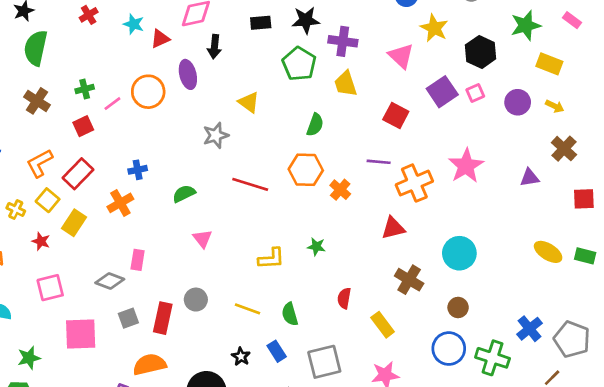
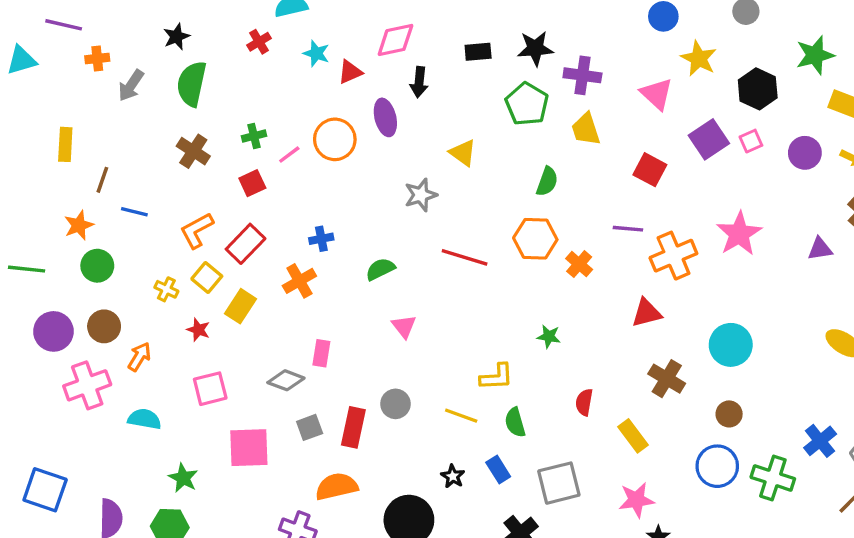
yellow L-shape: (271, 259) -> (497, 377), moved
green star: (29, 358) -> (183, 478), turned -30

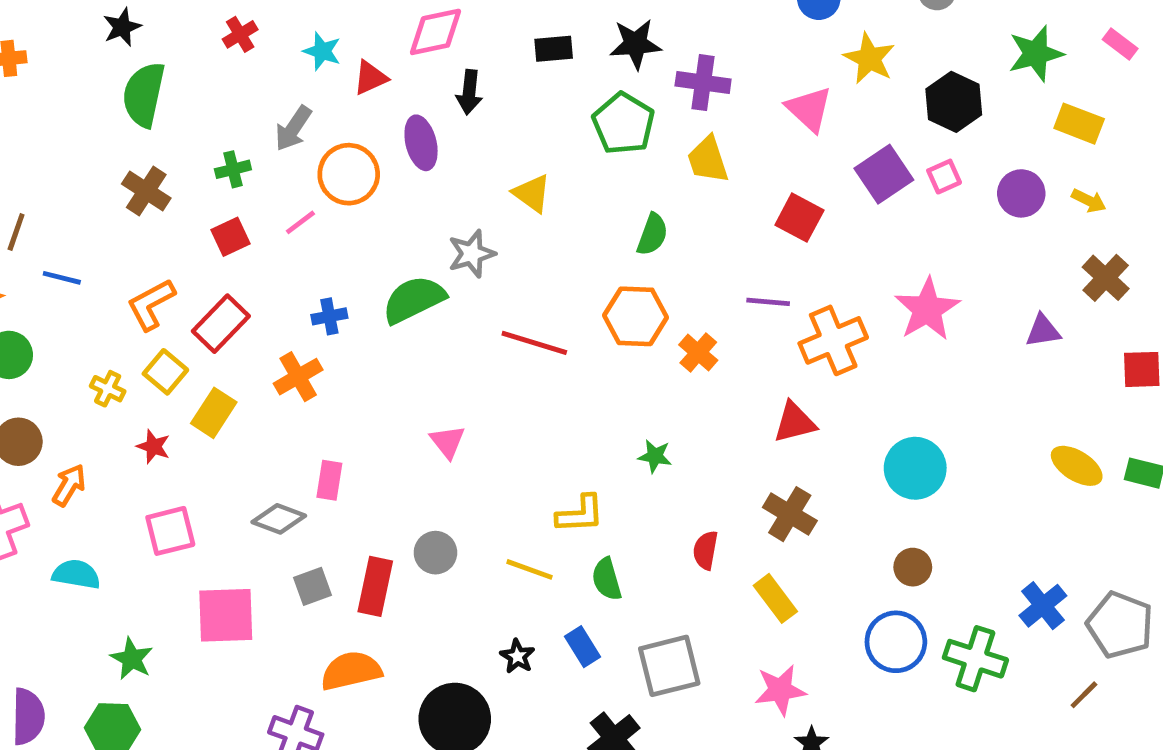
gray arrow: (131, 85) -> (293, 128), moved
pink line: (289, 155) -> (300, 222), moved
green semicircle: (380, 269) -> (414, 300), moved, size x1.5
brown cross: (667, 379) -> (790, 514), moved

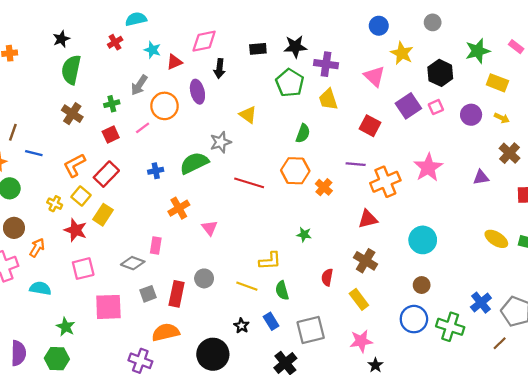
orange cross: (298, 377) -> (179, 208), moved
red star: (153, 447) -> (76, 230), size x1.5

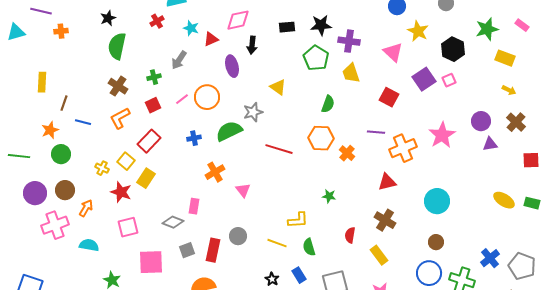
orange circle: (165, 106) -> (207, 97), moved
purple circle: (471, 115) -> (481, 121), moved
orange L-shape: (74, 165) -> (120, 118), moved

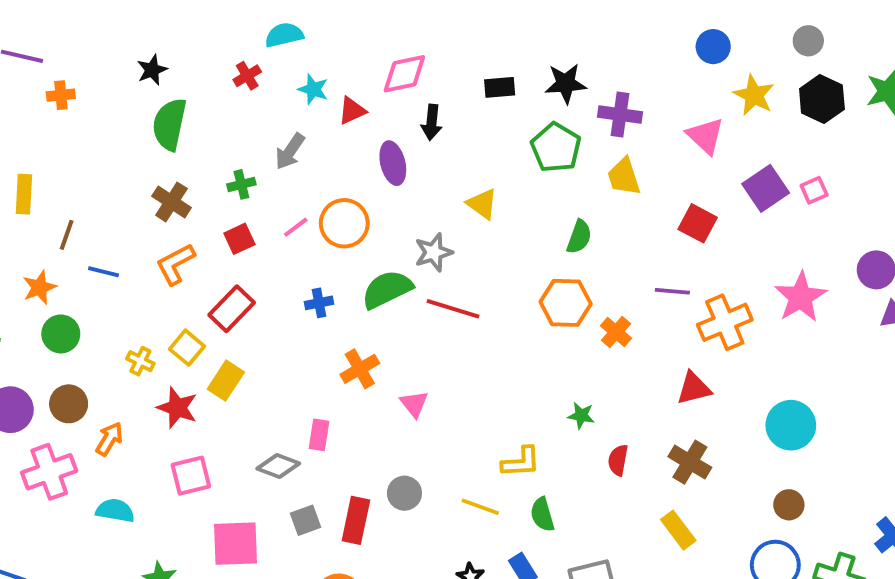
black hexagon: (453, 49) -> (822, 99), moved
red line: (279, 149) -> (453, 309), moved
red semicircle: (350, 235) -> (618, 460), moved

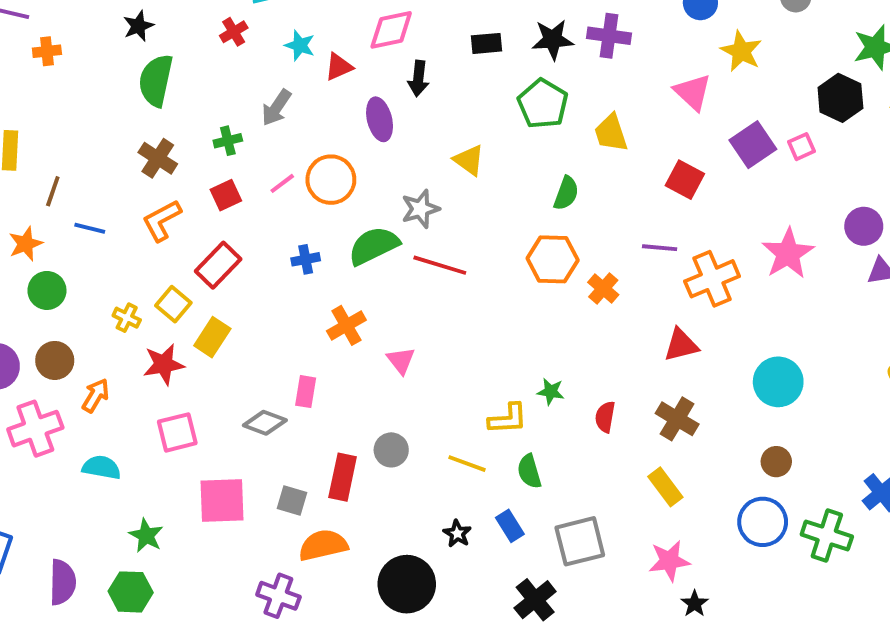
black hexagon: (822, 99) -> (840, 98), moved
purple cross: (620, 115) -> (609, 36), moved
red star: (177, 408) -> (164, 364), turned -30
green star: (581, 415) -> (551, 392), moved
gray square: (305, 520) -> (292, 500), moved, turned 36

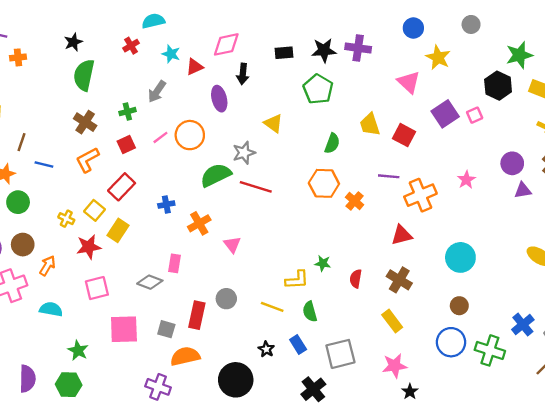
yellow trapezoid: (611, 133) -> (370, 124), moved
pink star: (788, 254) -> (466, 180), size x0.6
blue cross: (306, 259) -> (166, 205), moved

